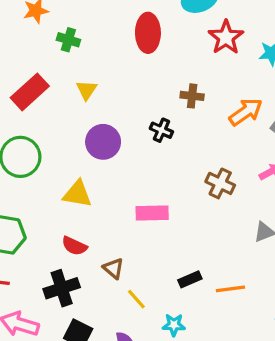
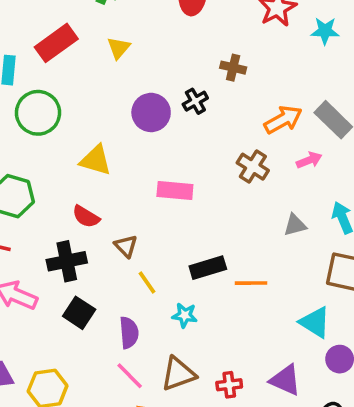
orange arrow: (246, 112) -> (283, 120), moved
black cross: (161, 130) -> (195, 101), turned 30
purple circle: (103, 142) -> (151, 112), moved
black rectangle: (190, 279) -> (208, 268), size x1.4

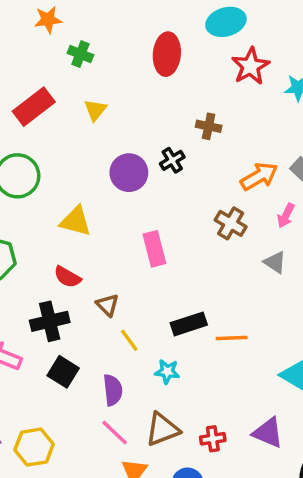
pink arrow: (309, 160) -> (286, 216), turned 140
pink rectangle: (175, 190) -> (154, 249), turned 72
gray triangle: (295, 225) -> (275, 262), moved, turned 50

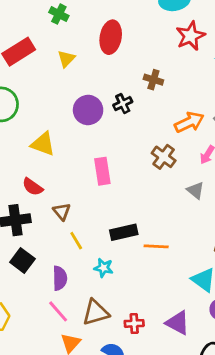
red ellipse: (167, 54) -> (111, 37), moved

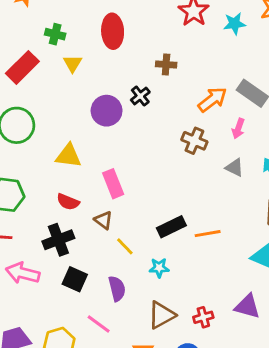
green cross: (59, 14) -> (55, 34), moved
pink rectangle: (102, 171) -> (113, 184), moved
pink line: (58, 311) -> (99, 324), moved

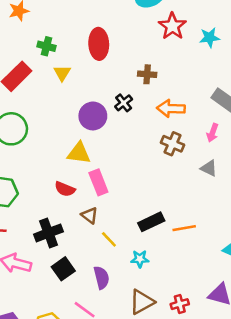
orange arrow: (212, 100) -> (171, 109), moved, turned -140
yellow triangle: (69, 156) -> (79, 153), moved
red semicircle: (68, 202) -> (65, 189), moved
black square: (75, 279) -> (63, 269), turned 30

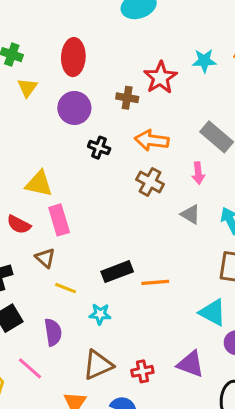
red star: (172, 26) -> (160, 78), moved
black cross: (124, 103) -> (99, 148), moved, turned -36
purple circle: (93, 116) -> (74, 108), moved
pink arrow: (212, 133) -> (198, 173), turned -30
yellow line: (109, 239) -> (66, 288), turned -30

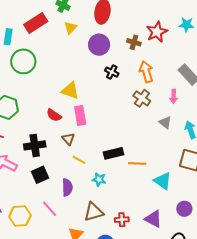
orange arrow: (152, 140) -> (146, 72), turned 60
cyan triangle: (213, 312) -> (163, 181), moved

